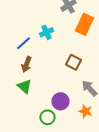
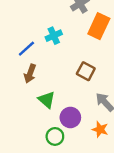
green triangle: (24, 86) -> (47, 100), moved

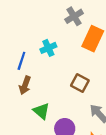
blue line: (26, 49) -> (21, 61), turned -30

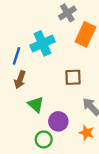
cyan cross: (48, 48) -> (43, 43), size x1.5
brown square: (80, 83) -> (73, 77), turned -30

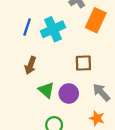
blue line: (17, 56) -> (27, 27), moved
purple circle: (58, 121) -> (69, 93), moved

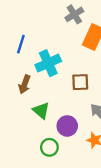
cyan cross: (53, 29) -> (48, 63), moved
purple circle: (69, 93) -> (67, 126), moved

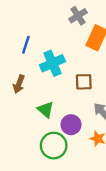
brown arrow: (24, 84) -> (19, 84), moved
green circle: (49, 147) -> (54, 146), size x1.5

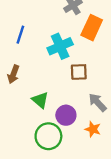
cyan cross: (52, 63) -> (60, 46), moved

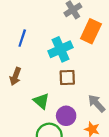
brown square: (79, 72) -> (67, 77), moved

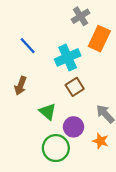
blue line: (22, 38) -> (28, 46), turned -60
brown square: (67, 77) -> (75, 87), turned -30

